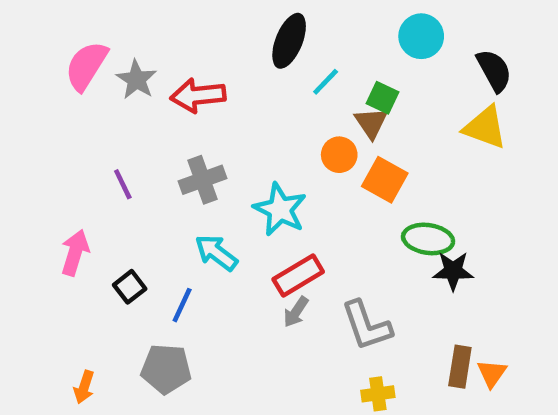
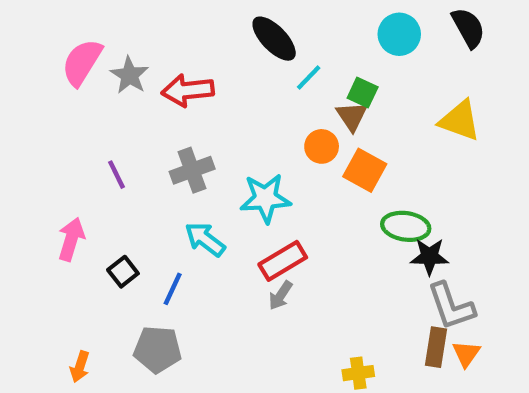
black ellipse: (289, 41) -> (274, 39), turned -66
black semicircle: (494, 70) -> (468, 28), moved
cyan star: (280, 209) -> (265, 198), turned -30
gray L-shape: (367, 326) -> (451, 306), moved

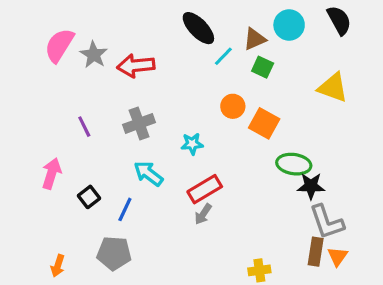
brown triangle: (352, 116) -> (255, 39), moved, turned 40
cyan star: (265, 198) -> (192, 144), size x0.6

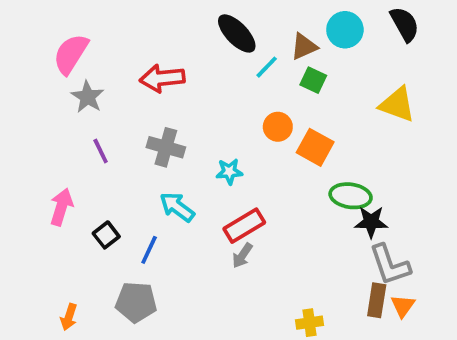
gray star: (94, 55) -> (88, 97), moved
gray cross: (139, 123) -> (166, 147), turned 36

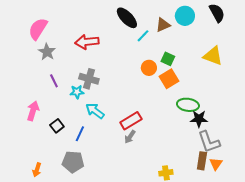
green square: (313, 80) -> (168, 59), moved
orange square: (315, 147) -> (169, 79), turned 30
cyan star: (229, 172) -> (77, 92), moved

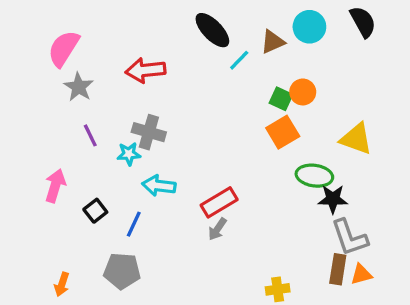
yellow triangle: (213, 56) -> (356, 139), moved
orange circle: (149, 68) -> (303, 92), moved
cyan arrow: (95, 111) -> (159, 186), turned -30
orange triangle: (216, 164) -> (361, 274), turned 40

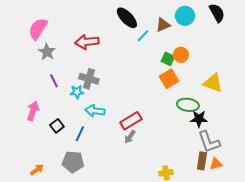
orange arrow: (62, 284) -> (37, 170), turned -144

